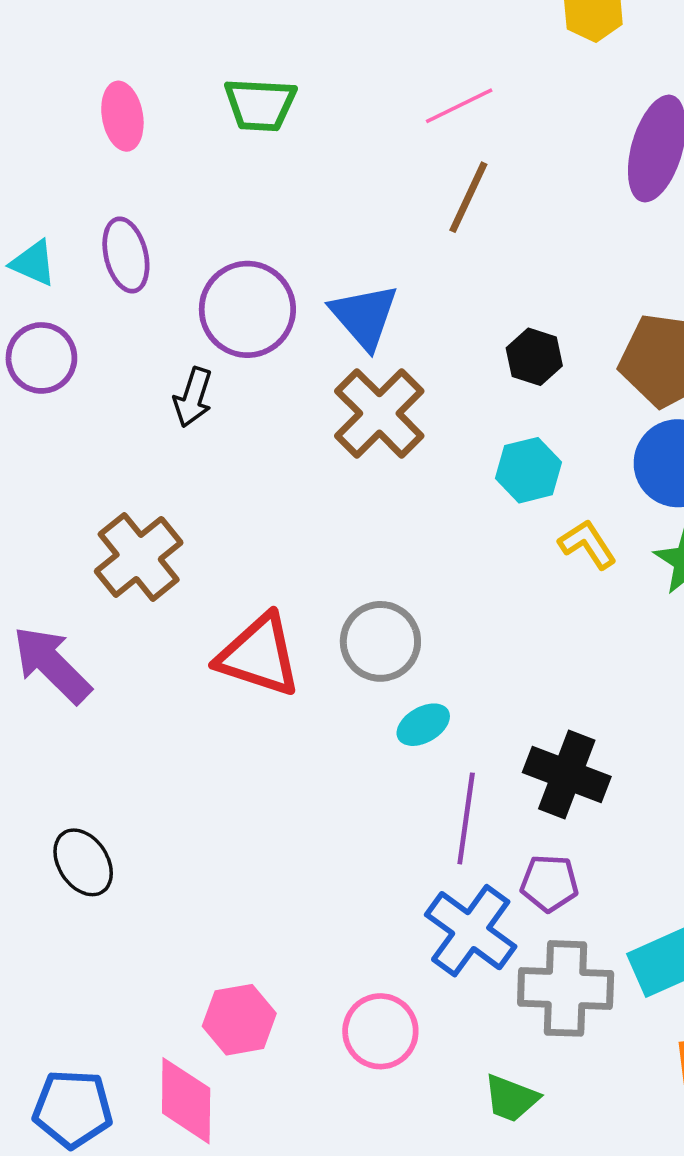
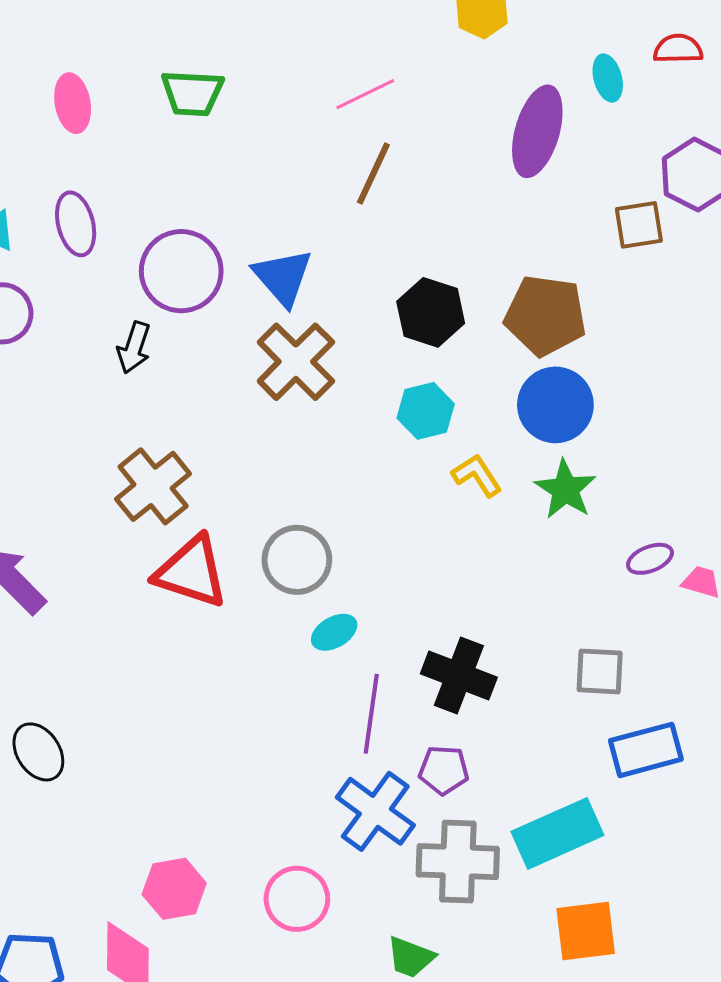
black hexagon: (534, 357) -> (431, 312), size x1.4
brown cross: (139, 557) -> (153, 486), moved

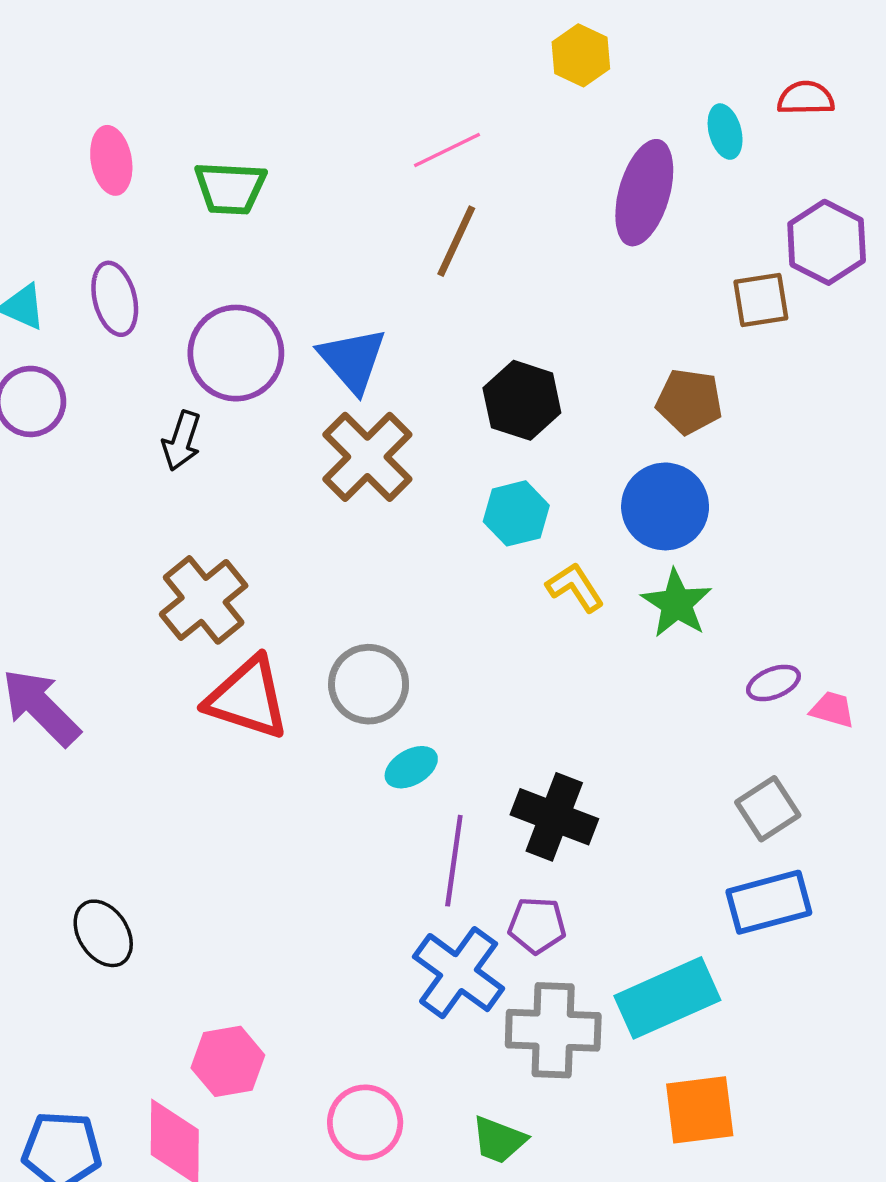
green trapezoid: (192, 93) -> (230, 188), moved
brown pentagon: (545, 315) -> (689, 401), moved, size x0.7
gray square: (600, 671) -> (768, 809), moved, turned -36
black ellipse: (38, 752) -> (103, 933), moved
pink circle: (297, 899) -> (365, 1123), moved

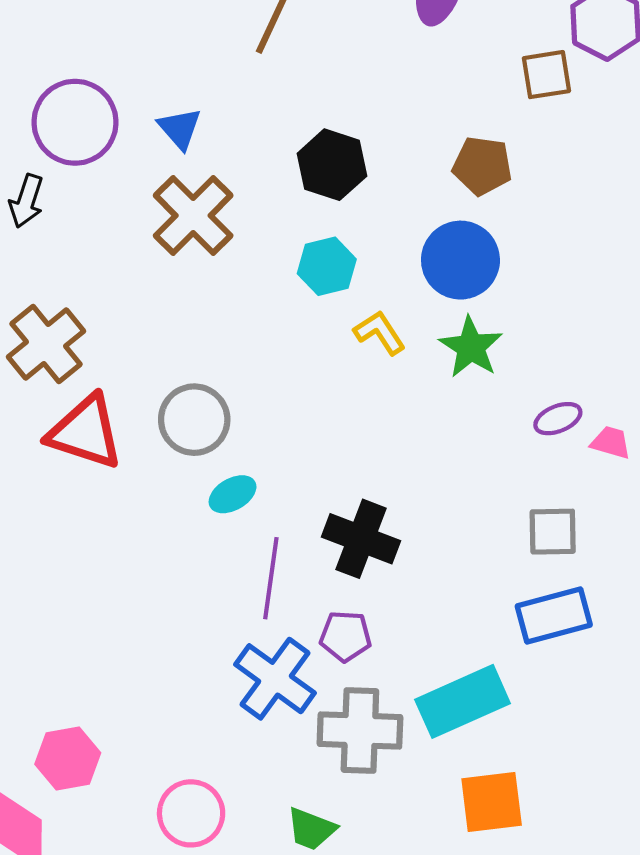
blue triangle: (352, 360) -> (180, 128), size x0.7
gray square: (768, 809) -> (553, 532), turned 32

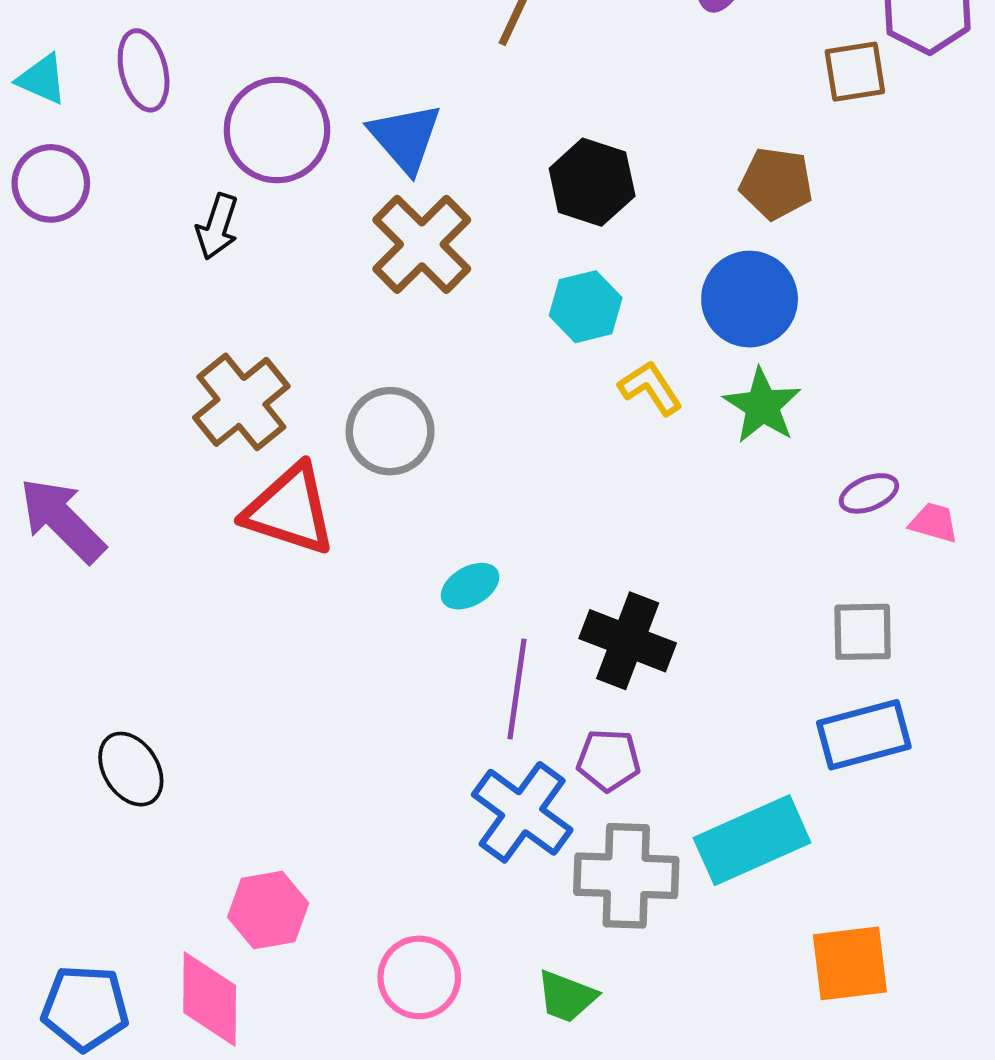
blue triangle: (180, 128) -> (405, 138), size x1.4
gray circle: (194, 420) -> (390, 431), moved
orange square: (492, 802) -> (850, 963), moved

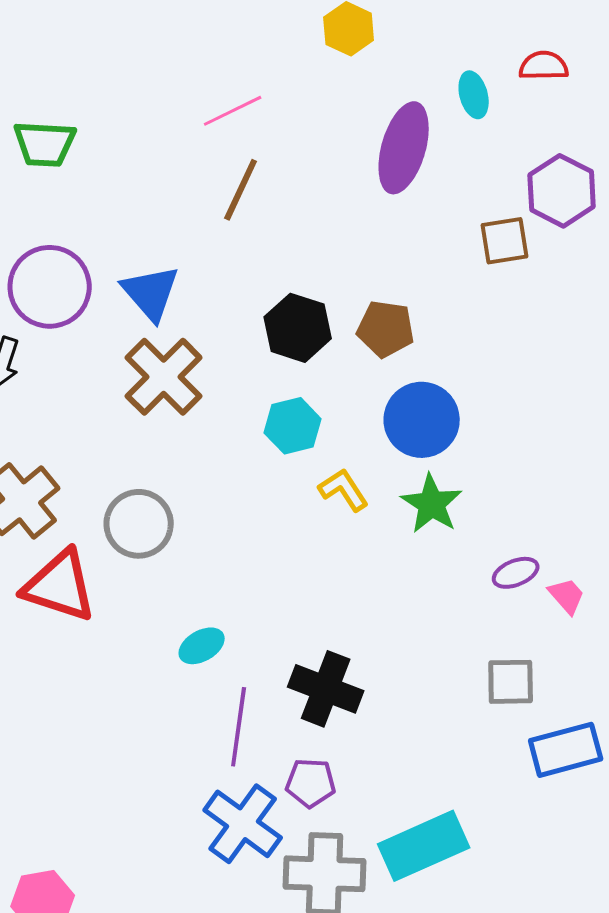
brown pentagon: (776, 183) -> (386, 329), moved
pink trapezoid: (934, 523) -> (567, 596), turned 33
blue rectangle: (864, 735) -> (566, 750), moved

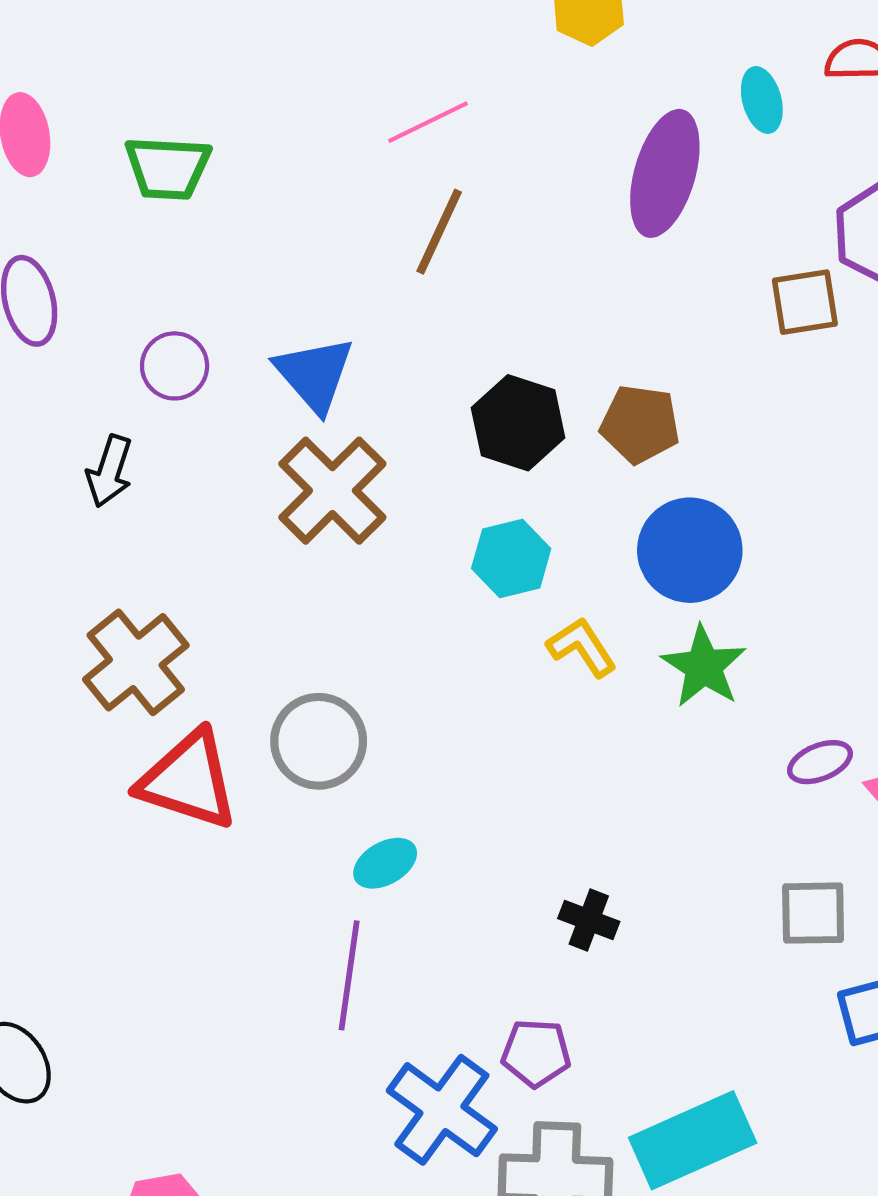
purple circle: (50, 287) -> (175, 366), size x0.6
gray circle: (139, 524) -> (319, 741), moved
black cross: (326, 689) -> (589, 920), moved, size x0.6
purple line: (239, 727) -> (349, 975), moved

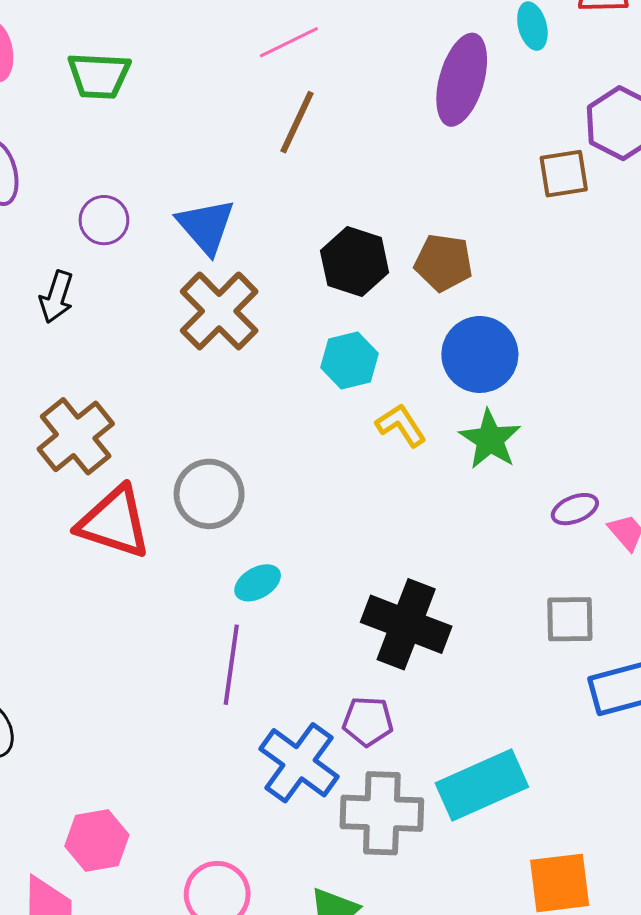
black cross: (589, 920) -> (406, 624), size x2.0

